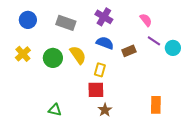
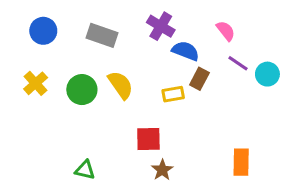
blue semicircle: (105, 43) -> (185, 51), moved
brown rectangle: (129, 51) -> (199, 79), turned -40
yellow rectangle: (100, 70) -> (173, 94), moved, turned 64

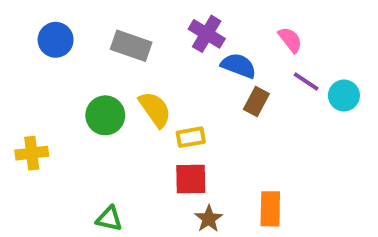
yellow cross: (36, 83) -> (32, 153), moved, turned 35
yellow rectangle: (173, 94) -> (191, 137), moved
orange rectangle: (241, 162) -> (270, 209), moved

